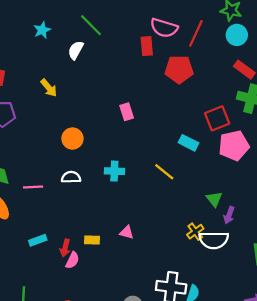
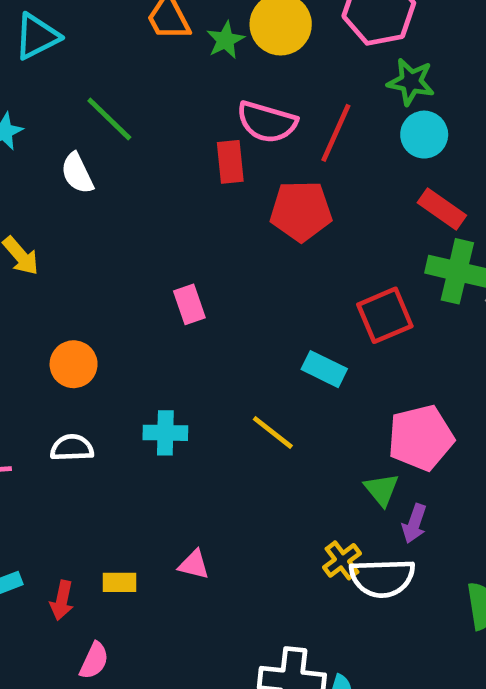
white semicircle: (76, 50) -> (77, 173), turned -54
pink pentagon: (234, 146) -> (421, 438), moved
pink semicircle: (72, 260) -> (94, 661), moved

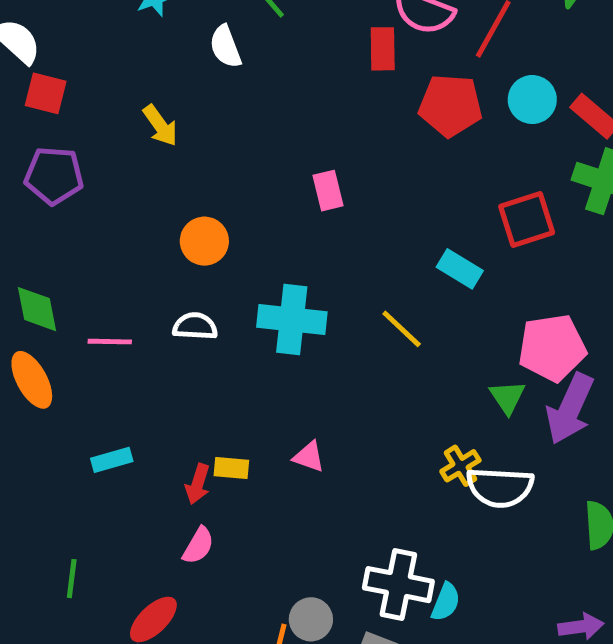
cyan circle: (424, 135) -> (532, 100), moved
cyan cross: (165, 433) -> (292, 319), size x1.5
purple arrow: (414, 524) -> (570, 409), moved, size x1.8
red arrow: (62, 600) -> (198, 484), moved

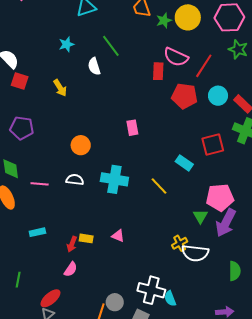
yellow arrow: (160, 126) -> (60, 88), moved
purple pentagon: (54, 176) -> (22, 128), moved
cyan semicircle: (446, 602) -> (170, 298), turned 133

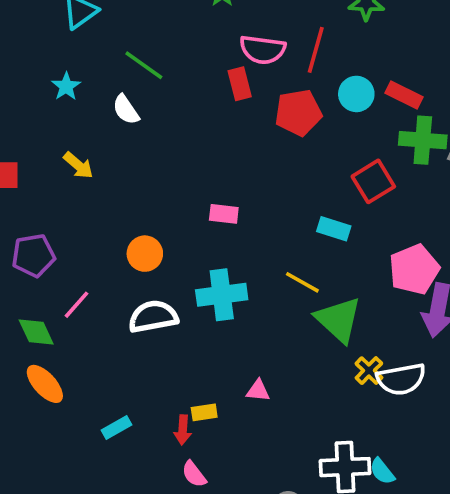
pink rectangle: (132, 128) -> (224, 214), moved, turned -56
white semicircle: (75, 180) -> (153, 317), size x1.5
pink line: (40, 184) -> (77, 305), moved, turned -36
green triangle: (200, 216) -> (338, 320), moved, size x1.8
pink semicircle: (71, 269) -> (194, 474), turned 126

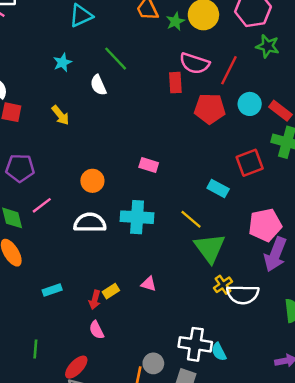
yellow rectangle: (204, 412) -> (111, 291), turned -35

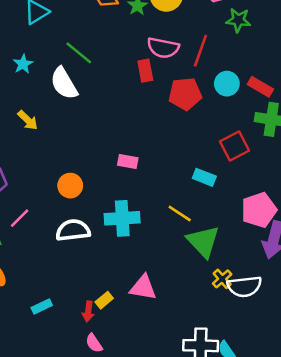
white semicircle: (98, 85) -> (64, 83), size x1.5
pink triangle: (149, 284) -> (143, 288), size x1.6

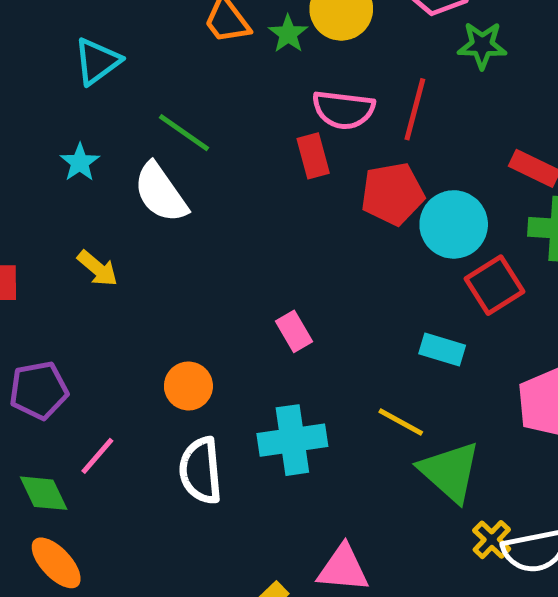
cyan circle: (227, 84) -> (454, 224), moved, size x1.4
pink rectangle: (128, 162) -> (294, 331), turned 54
white semicircle: (73, 230) -> (201, 471), turned -84

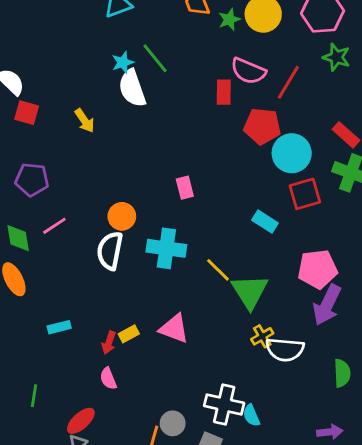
cyan star: (80, 162) -> (123, 62), moved
orange circle: (188, 386) -> (122, 216), moved
yellow line: (401, 422) -> (218, 270), moved

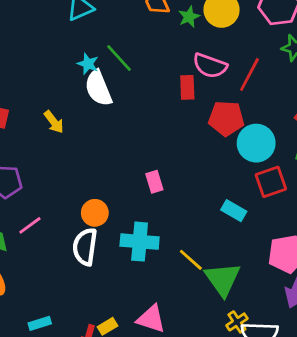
cyan star: (123, 62) -> (88, 64), turned -30

